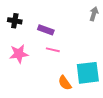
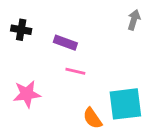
pink star: (19, 54) -> (27, 94), moved

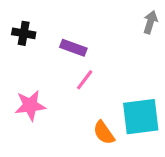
pink line: (75, 71) -> (85, 80), turned -66

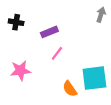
purple rectangle: (73, 48) -> (49, 32), turned -42

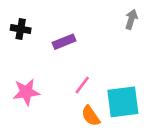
pink line: (57, 53) -> (82, 85), moved

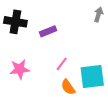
black cross: (21, 29) -> (15, 22), size x1.5

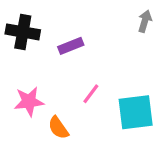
orange semicircle: (68, 87) -> (58, 128), moved

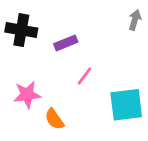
pink line: (91, 94) -> (84, 76), moved

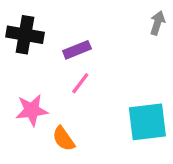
pink line: (84, 76) -> (80, 83), moved

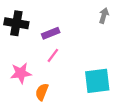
orange semicircle: (64, 139) -> (42, 92), turned 56

